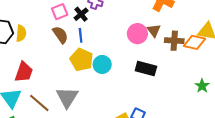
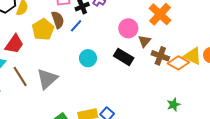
pink circle: (137, 34) -> (128, 28), moved
blue line: (81, 35) -> (76, 26), turned 32
yellow pentagon: (81, 60) -> (43, 30), moved
black rectangle: (146, 69) -> (124, 57), moved

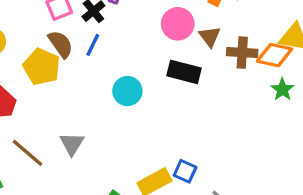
gray triangle: (47, 79) -> (72, 144), size x0.7
green star: (174, 105) -> (282, 89), moved

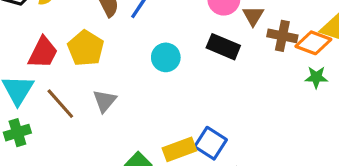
yellow pentagon: (42, 67) -> (86, 48), moved
green star: (282, 89) -> (316, 77), turned 30
blue square: (185, 171) -> (211, 143), size x1.4

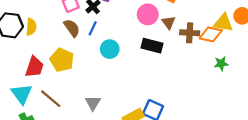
cyan circle: (166, 57) -> (110, 49), moved
green star: (316, 77) -> (221, 64), moved
gray triangle: (105, 101) -> (93, 103), moved

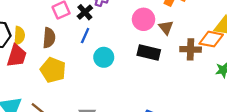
brown semicircle: (72, 28) -> (49, 38), moved, turned 42
brown cross: (190, 33) -> (191, 49), moved
red trapezoid: (34, 67) -> (17, 56), moved

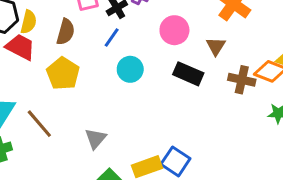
pink circle: (144, 19) -> (174, 30), moved
red trapezoid: (17, 56) -> (20, 47), turned -90

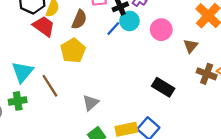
cyan circle: (130, 69) -> (129, 21), moved
black rectangle: (188, 74) -> (163, 87), moved

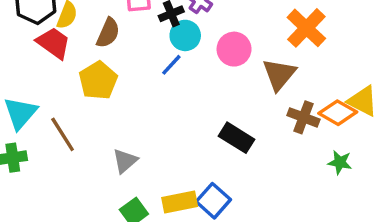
blue line: (113, 29) -> (171, 65), moved
brown triangle: (191, 46) -> (279, 74), size x1.5

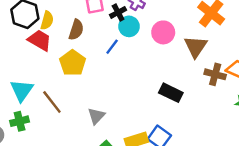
blue line: (171, 65) -> (112, 47), moved

